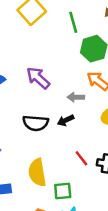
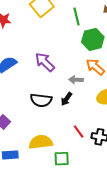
black arrow: (66, 120) -> (66, 99), turned -32
yellow semicircle: (37, 173) -> (41, 142), turned 90

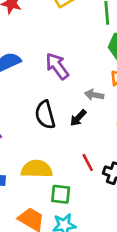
black semicircle: (41, 100) -> (45, 115), turned 60

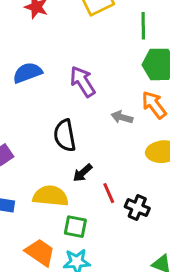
black arrow: (78, 118) -> (83, 173), moved

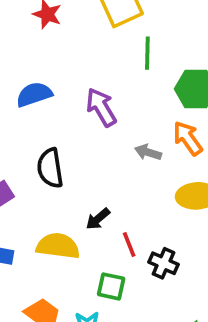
green line: (143, 26) -> (147, 53), moved
black semicircle: (65, 135) -> (50, 168), moved
green square: (75, 227) -> (111, 286), moved

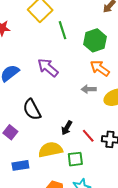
gray arrow: (148, 152) -> (89, 89), moved
green square: (111, 286) -> (75, 159), moved

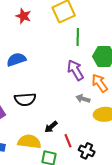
purple arrow: (48, 68) -> (75, 70), moved
black semicircle: (32, 110) -> (25, 99), turned -85

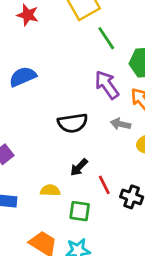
green line: (78, 37) -> (106, 38), turned -30
black semicircle: (25, 99) -> (73, 123), moved
yellow semicircle: (29, 142) -> (50, 190), size x0.6

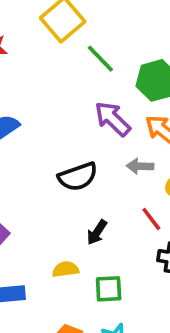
red line: (104, 185) -> (151, 219), moved

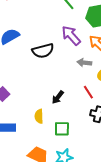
black semicircle: (78, 177) -> (43, 51), moved
yellow semicircle: (65, 269) -> (39, 116), turned -88

